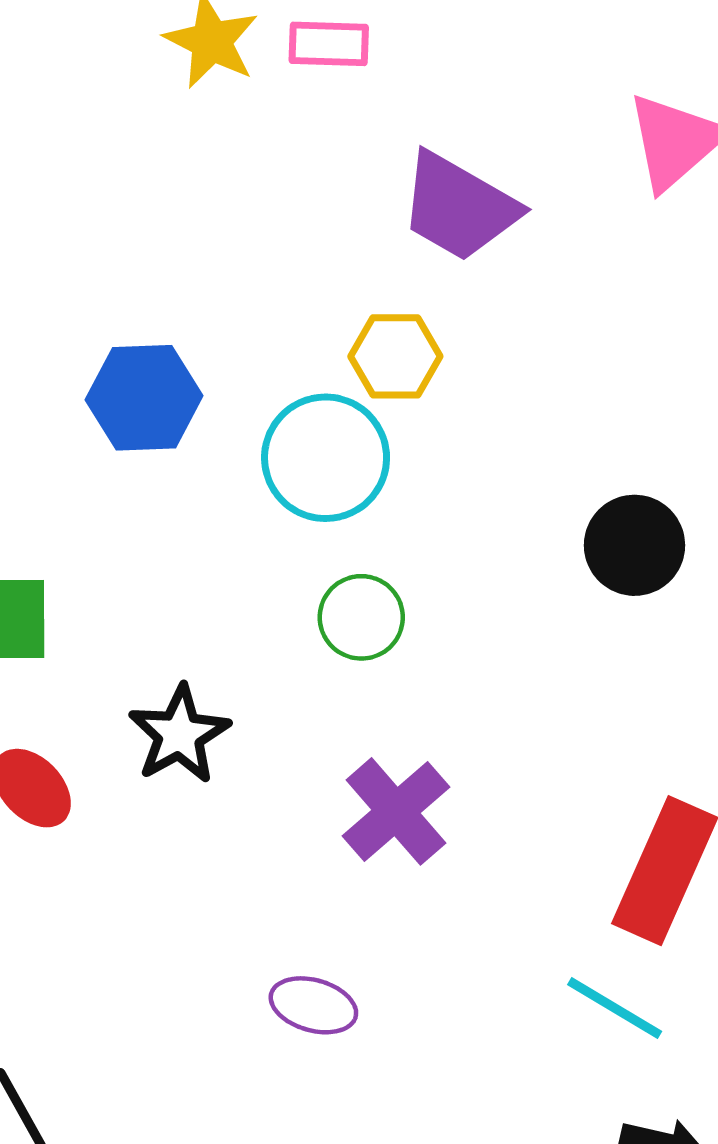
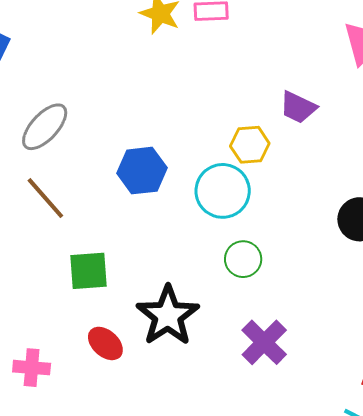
purple trapezoid: (459, 207) -> (298, 107), moved, size x0.7
black star: (179, 734) -> (168, 316), size x1.4

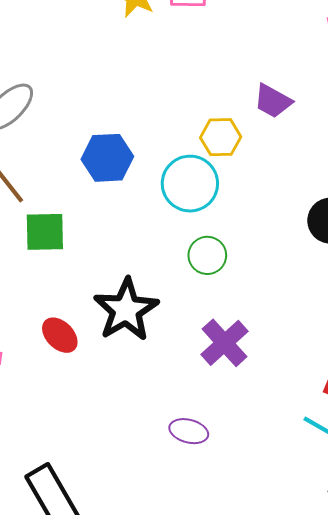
green square: (88, 271) -> (45, 232), moved

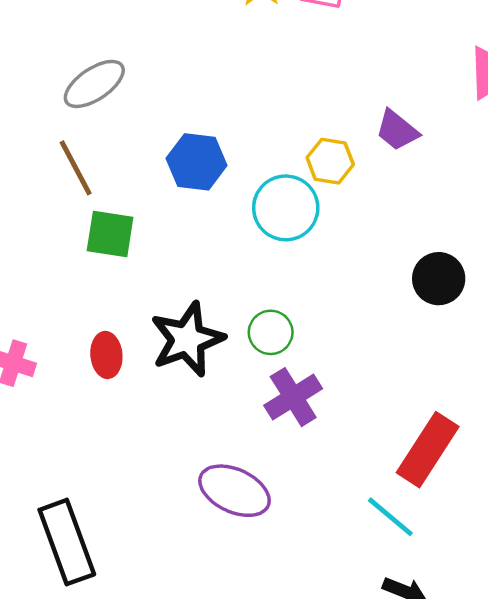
green circle: (207, 255) -> (271, 332), moved
red ellipse: (60, 335) -> (106, 355), turned 30
purple ellipse: (189, 431) -> (234, 491), size x1.6

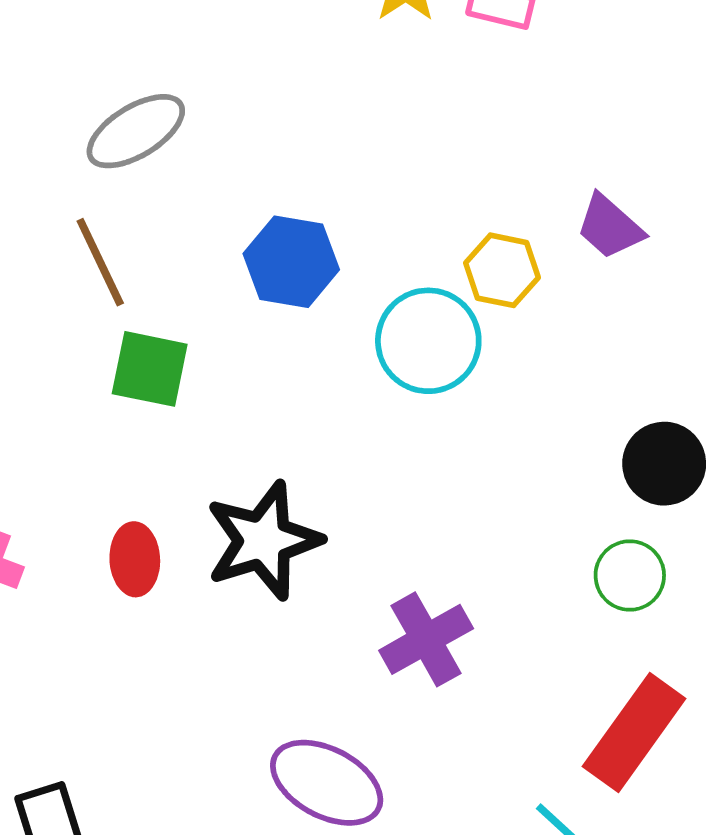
green circle: (271, 332) -> (630, 575), moved

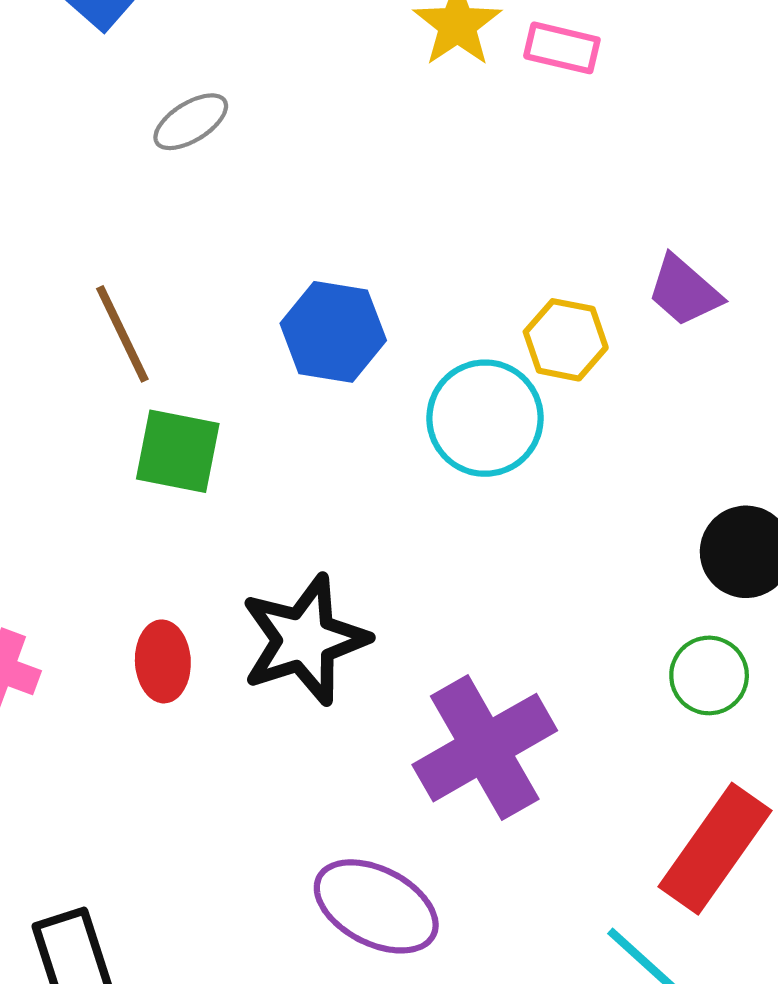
gray ellipse: (136, 131) -> (191, 122), moved, size x0.7
purple cross: (426, 639) -> (485, 748), size x1.4

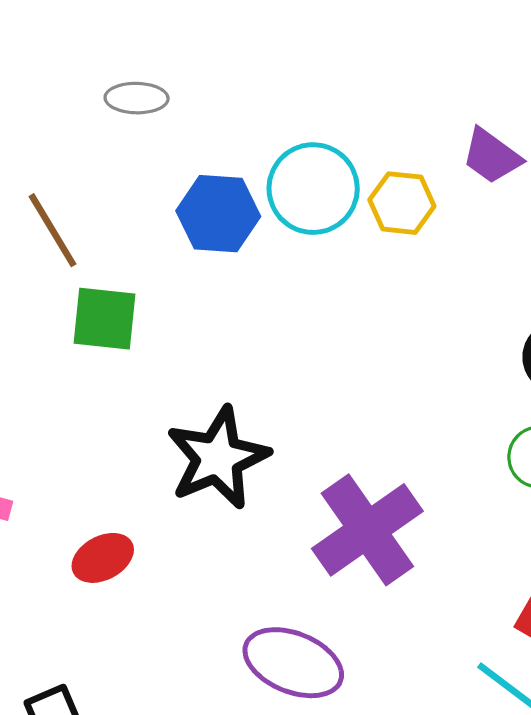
gray ellipse: (191, 122) -> (137, 98), moved, turned 38
cyan circle: (485, 418) -> (313, 189), moved
red ellipse: (163, 661) -> (103, 558), moved, turned 70

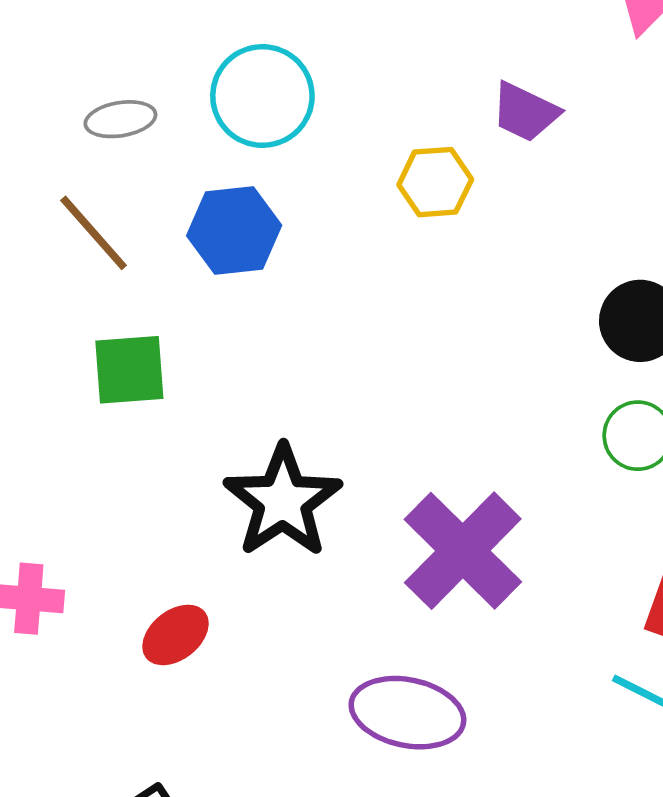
cyan circle: (313, 189) -> (262, 96), moved
brown line: (52, 230) -> (94, 233), moved

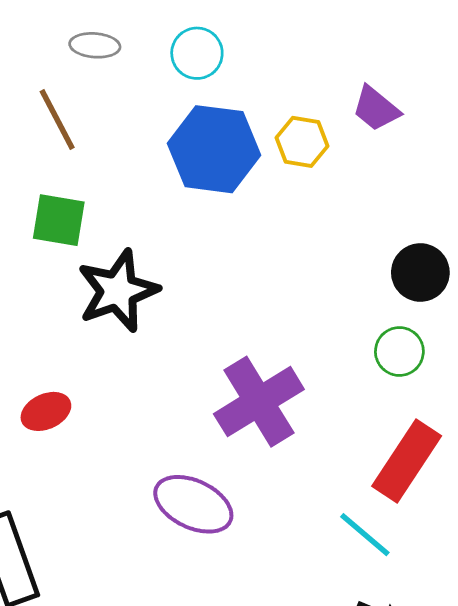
cyan circle: (262, 96) -> (197, 53), size x0.7
blue hexagon: (234, 231) -> (214, 149), moved, size x1.4
black star: (283, 501) -> (118, 291), moved

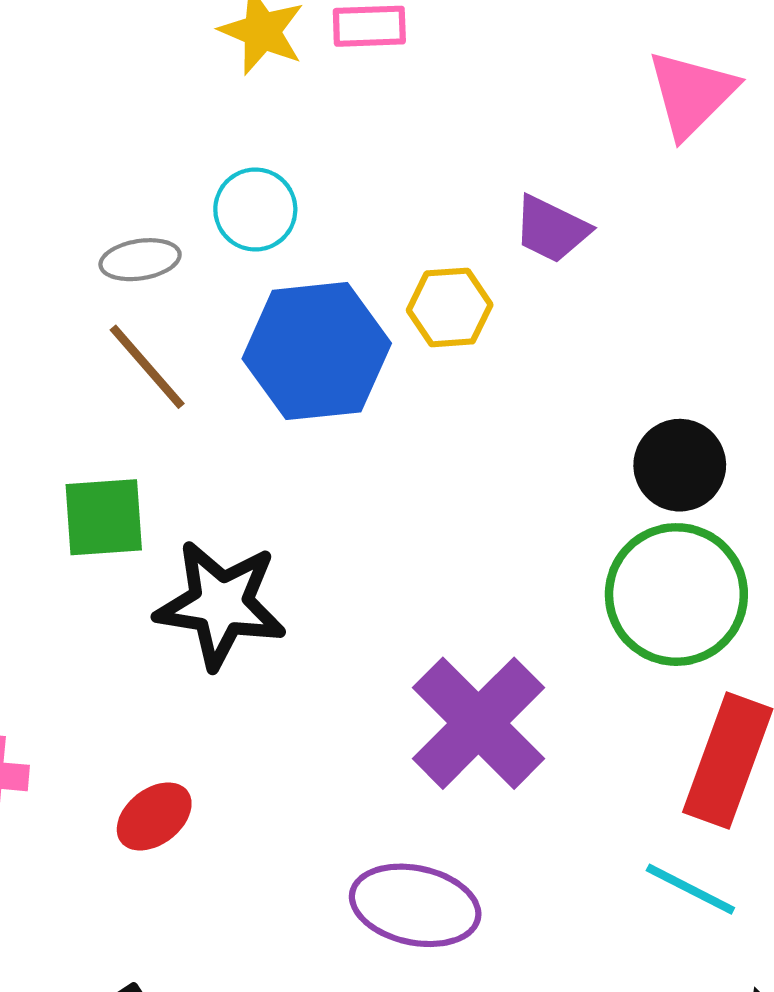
gray ellipse: (95, 45) -> (140, 260), moved
brown line: (57, 119) -> (147, 367), moved
black star: (118, 291) -> (221, 604), turned -30
green circle: (399, 351) -> (676, 595), size x1.8

